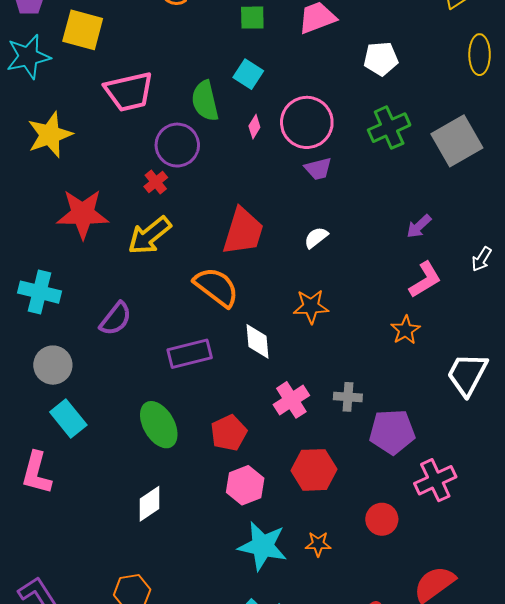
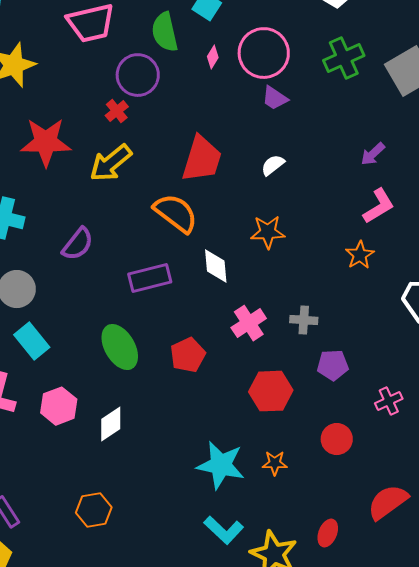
purple trapezoid: (318, 169) -> (275, 98), turned 48
purple pentagon: (392, 432) -> (333, 365), moved, size x0.7
pink cross: (435, 480) -> (389, 401), size x0.7
pink hexagon: (245, 485) -> (59, 406), moved

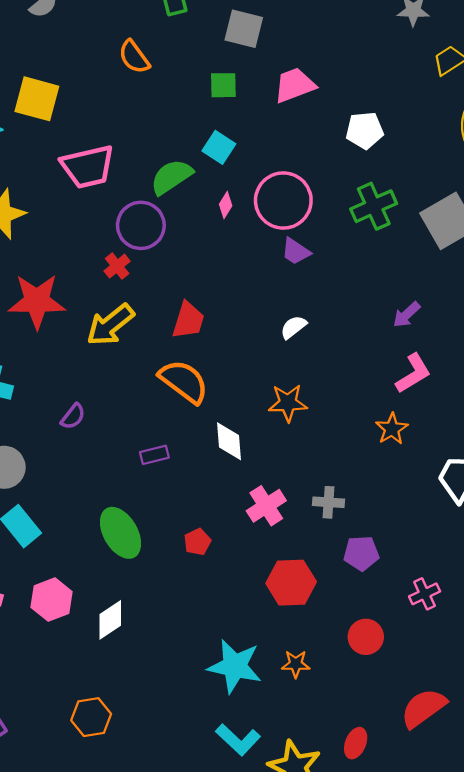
green semicircle: (165, 32) -> (171, 177), turned 69
red trapezoid: (202, 159) -> (188, 320), moved, size x0.7
purple semicircle: (78, 244) -> (73, 416), size x0.7
purple rectangle: (150, 278) -> (154, 455), size x0.6
red pentagon: (188, 355) -> (197, 542), size x0.7

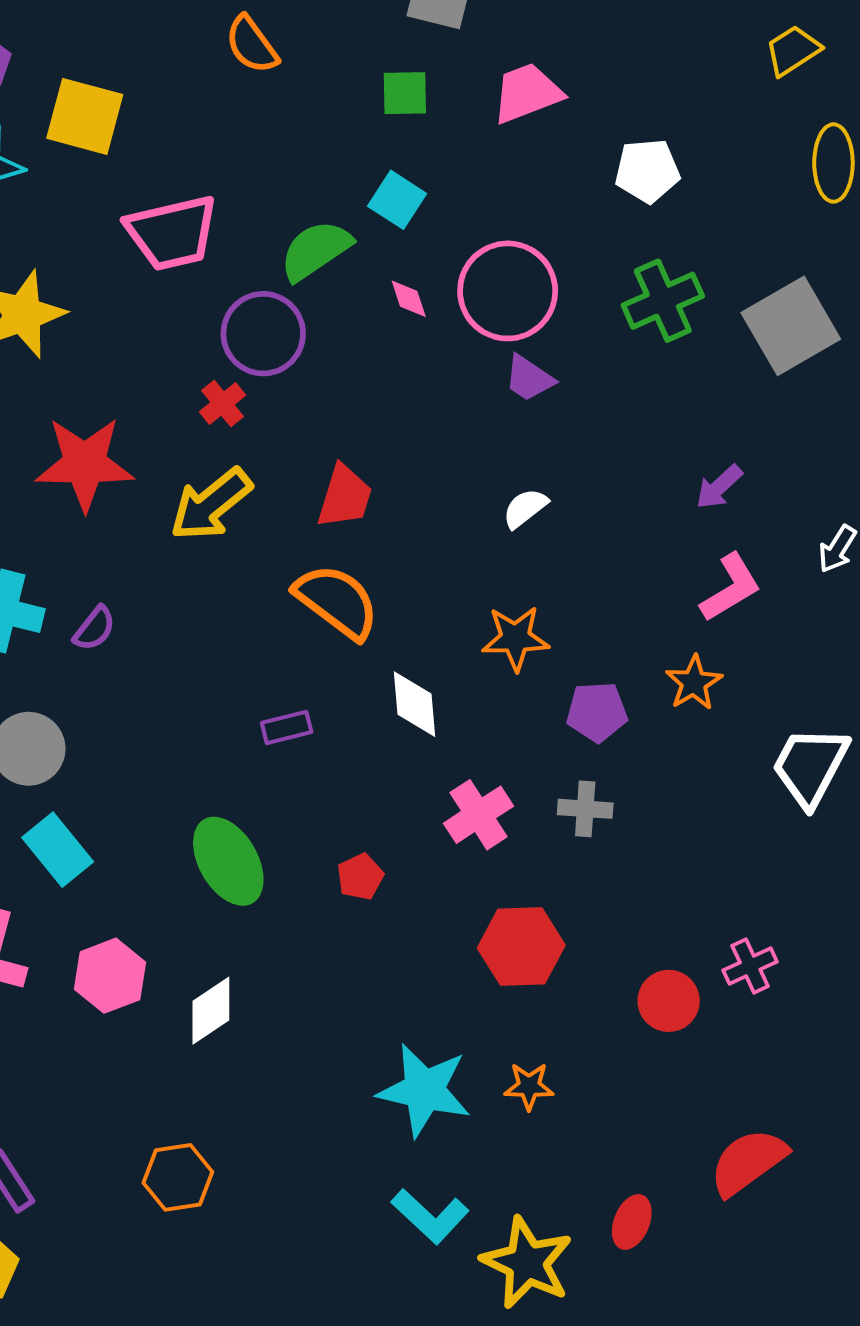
pink diamond: (226, 205) -> (409, 299), turned -50
purple semicircle: (73, 416) -> (94, 628), moved
purple pentagon: (361, 553) -> (597, 712), moved
red circle: (366, 637) -> (669, 1001), moved

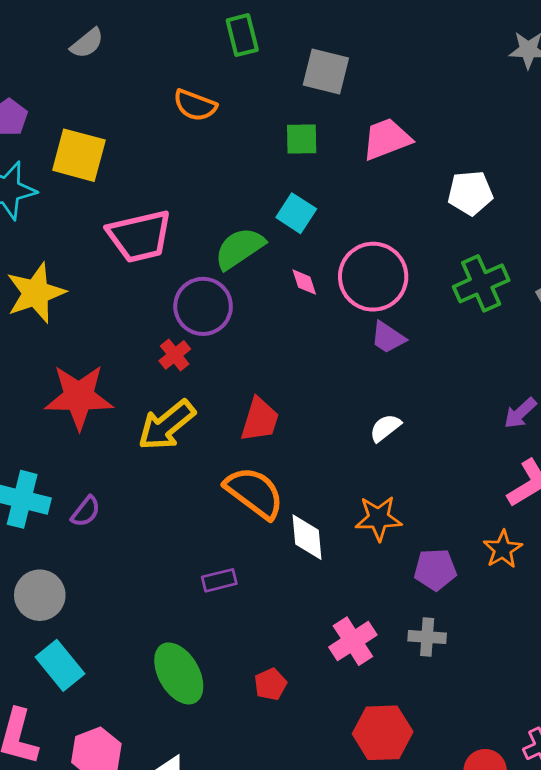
orange semicircle: (252, 45) -> (195, 105), turned -33
white diamond: (415, 704) -> (307, 537), moved

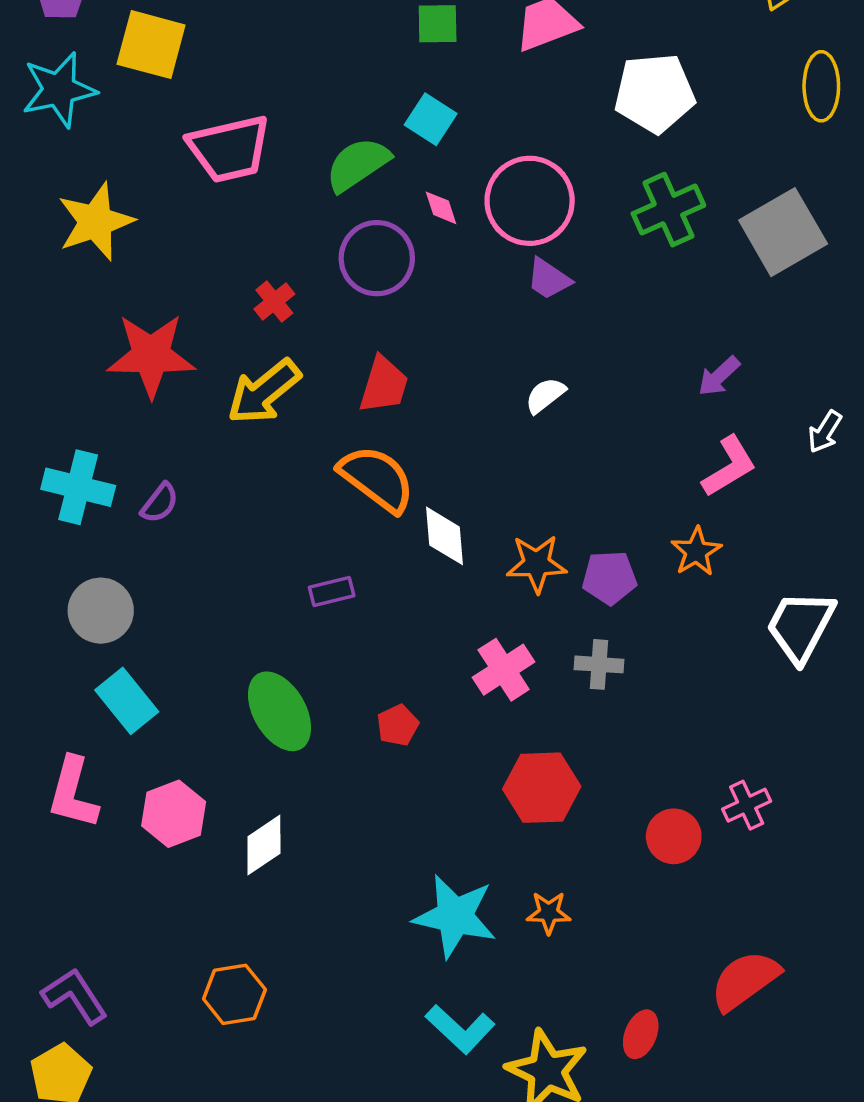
white pentagon: (470, 193) -> (655, 93), size x1.4
purple circle: (203, 306) -> (377, 258), moved
orange star: (379, 518) -> (537, 564), moved

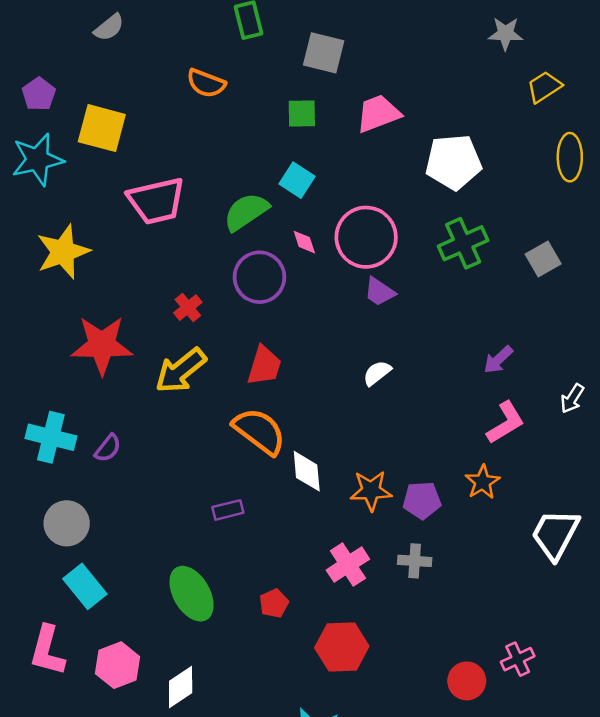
gray square: (783, 232) -> (543, 259), size x0.6
red hexagon: (542, 788) -> (342, 647), moved

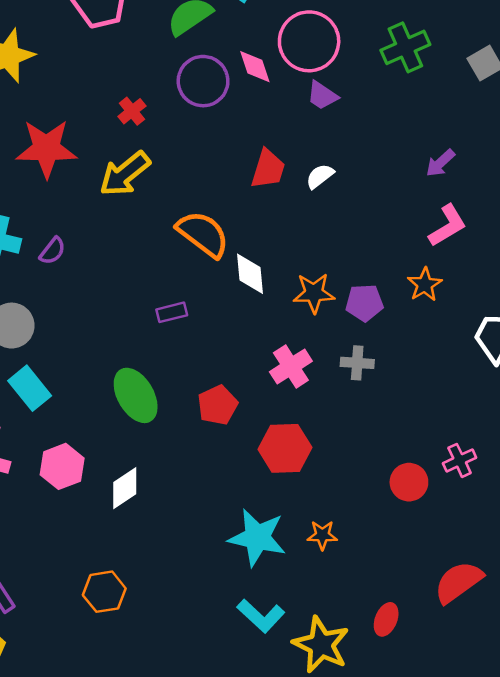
pink diamond: (304, 242) -> (255, 67), moved, size x1.4
red trapezoid: (264, 366) -> (268, 169), moved
red pentagon: (274, 603) -> (217, 405), size x1.4

